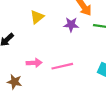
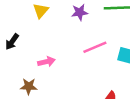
pink line: (62, 66) -> (95, 47), moved

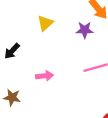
brown star: (29, 86) -> (12, 97), moved

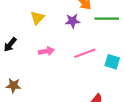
pink arrow: (45, 76) -> (46, 51), moved

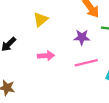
purple star: (73, 21) -> (82, 37), moved

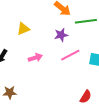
yellow triangle: (41, 19) -> (23, 29), turned 32

